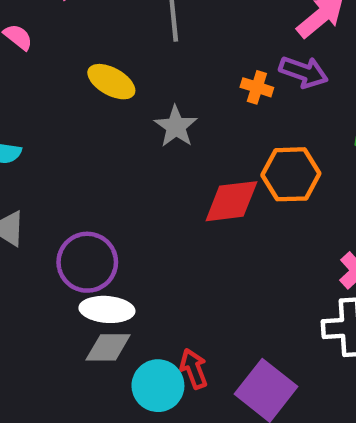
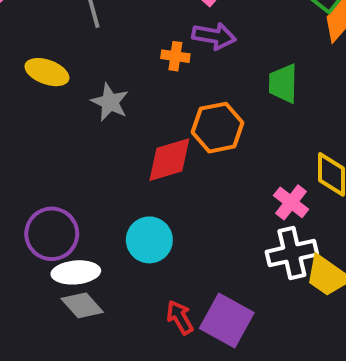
gray diamond: (108, 347) -> (82, 305), turned 57
red arrow: (194, 369) -> (180, 317), moved
cyan circle: (158, 386) -> (149, 240), moved

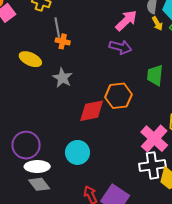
orange cross: (175, 56) -> (63, 41), moved
pink cross: (291, 202) -> (154, 139), size x1.5

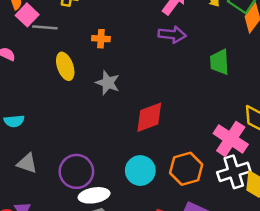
gray line: (57, 28) -> (45, 27), moved, turned -66
yellow ellipse: (30, 59) -> (65, 66), turned 55
orange hexagon: (118, 96) -> (186, 169), moved

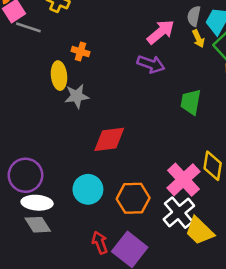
yellow ellipse: (65, 66) -> (59, 76), moved
gray star: (108, 83) -> (77, 96), turned 30
white cross: (234, 172) -> (179, 213), turned -36

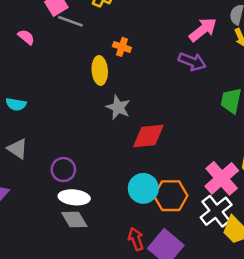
gray star: (77, 96) -> (118, 107), moved, turned 30
purple circle: (25, 175) -> (63, 170), size x0.7
cyan circle: (88, 189) -> (143, 188), moved

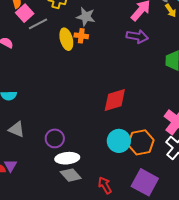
gray line: (70, 21) -> (38, 24), turned -36
yellow ellipse: (100, 70) -> (66, 39), moved
gray star: (118, 107) -> (86, 17), moved
red arrow: (136, 239) -> (105, 185), moved

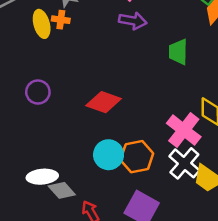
red diamond: (115, 100) -> (104, 102), turned 36
purple circle: (55, 138) -> (38, 92), moved
gray diamond: (71, 175) -> (62, 190), moved

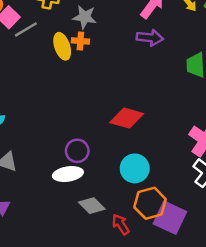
purple circle: (38, 92) -> (77, 151), moved
orange hexagon: (137, 157) -> (150, 203), moved
white ellipse: (42, 177) -> (68, 174), moved

